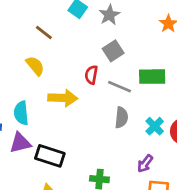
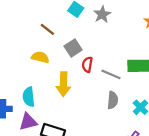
gray square: (113, 51) -> (73, 48), moved
yellow semicircle: (35, 66) -> (40, 57), turned -36
yellow arrow: (63, 98) -> (63, 84), turned 90

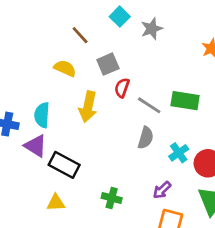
purple triangle: (28, 122) -> (36, 146), turned 36

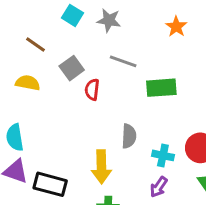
gray star: (152, 29) -> (109, 20), turned -30
gray line: (149, 105) -> (123, 61), moved
yellow arrow: (88, 107) -> (101, 167), moved
cyan cross: (179, 153) -> (163, 155), moved, turned -30

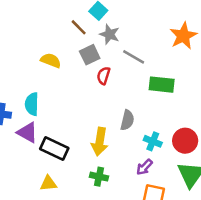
gray star: (109, 20) -> (110, 34), moved
orange star: (176, 27) -> (183, 36), size x1.5
brown line: (35, 45) -> (79, 27), moved

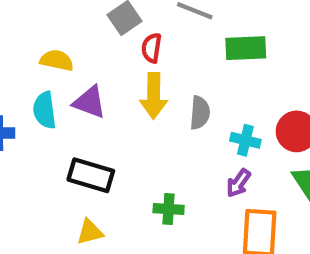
yellow semicircle: (51, 60) -> (57, 60), moved
purple triangle: (27, 132) -> (90, 102), moved
yellow arrow: (100, 142) -> (154, 96), moved

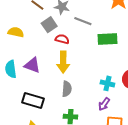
red semicircle: (152, 48) -> (62, 39), turned 96
yellow semicircle: (57, 60) -> (16, 32), moved
gray semicircle: (200, 113) -> (67, 89), moved

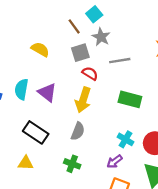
gray line: (83, 21) -> (120, 61), turned -48
green rectangle: (108, 39) -> (130, 99), moved

